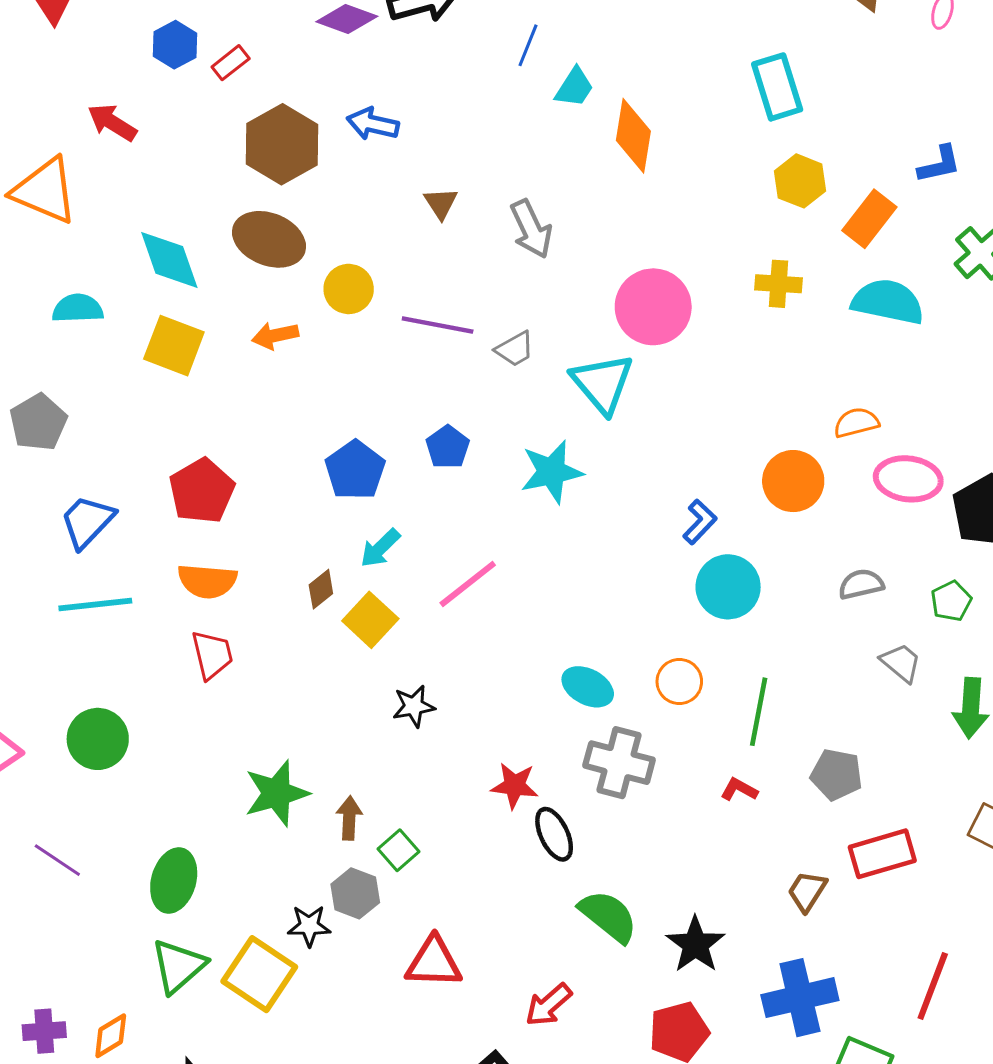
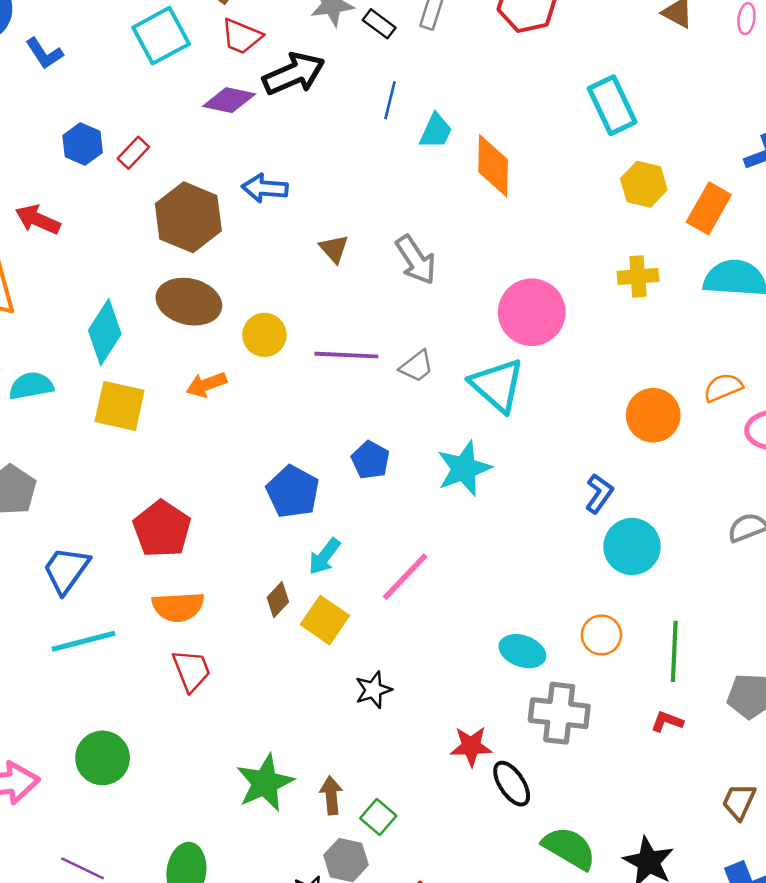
cyan diamond: (169, 260) -> (105, 332), turned 60
orange circle: (793, 481) -> (653, 415), moved

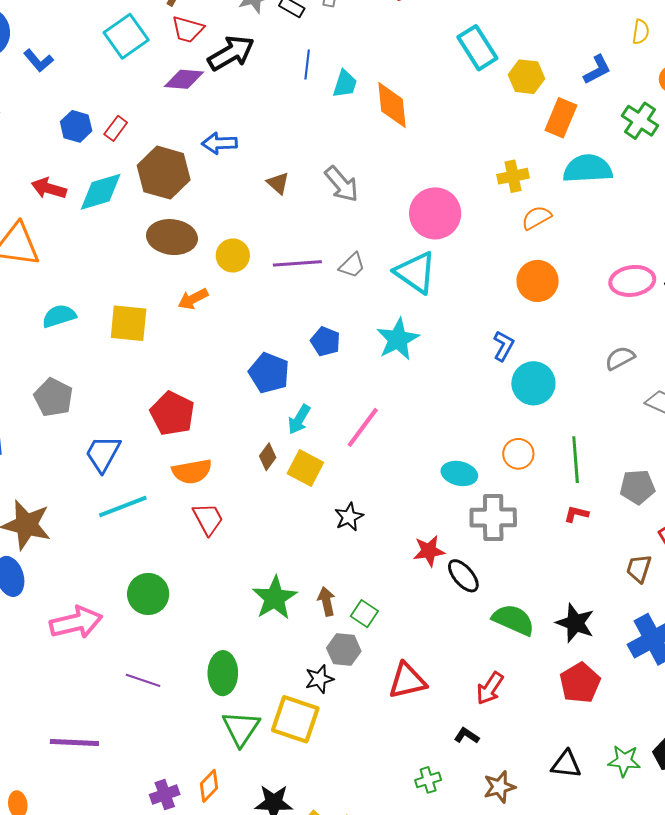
yellow hexagon: (644, 184) -> (526, 77), moved
cyan diamond: (105, 332) -> (101, 192), moved, turned 48
orange semicircle: (723, 387) -> (536, 218), moved

